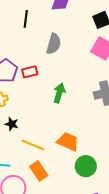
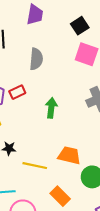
orange rectangle: (39, 171) -> (60, 196), moved

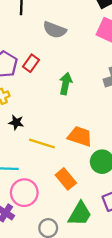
gray semicircle: (36, 59) -> (55, 30), turned 100
red rectangle: (17, 92) -> (31, 63), turned -35

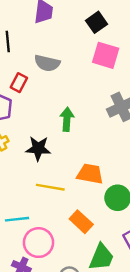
red rectangle: (31, 63) -> (19, 83), moved
black star: (16, 122) -> (38, 148), moved, size x1.5

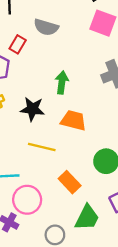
orange trapezoid: (90, 174) -> (73, 120), moved

